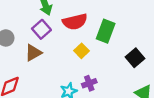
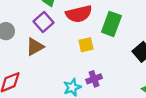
yellow square: (82, 51) -> (86, 45), turned 32

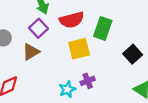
yellow square: (86, 45) -> (79, 49), size x1.5

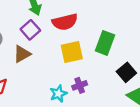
green rectangle: (103, 28) -> (105, 43), moved
black square: (133, 54) -> (126, 72), moved

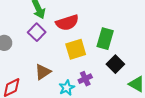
brown triangle: (22, 54) -> (43, 72), moved
black square: (126, 72) -> (115, 64), moved

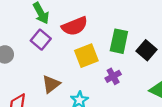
black square: (115, 64) -> (147, 50), moved
purple cross: (85, 79) -> (113, 76), moved

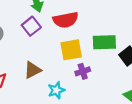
green rectangle: (119, 41) -> (104, 42), turned 65
purple cross: (113, 76) -> (83, 71), moved

